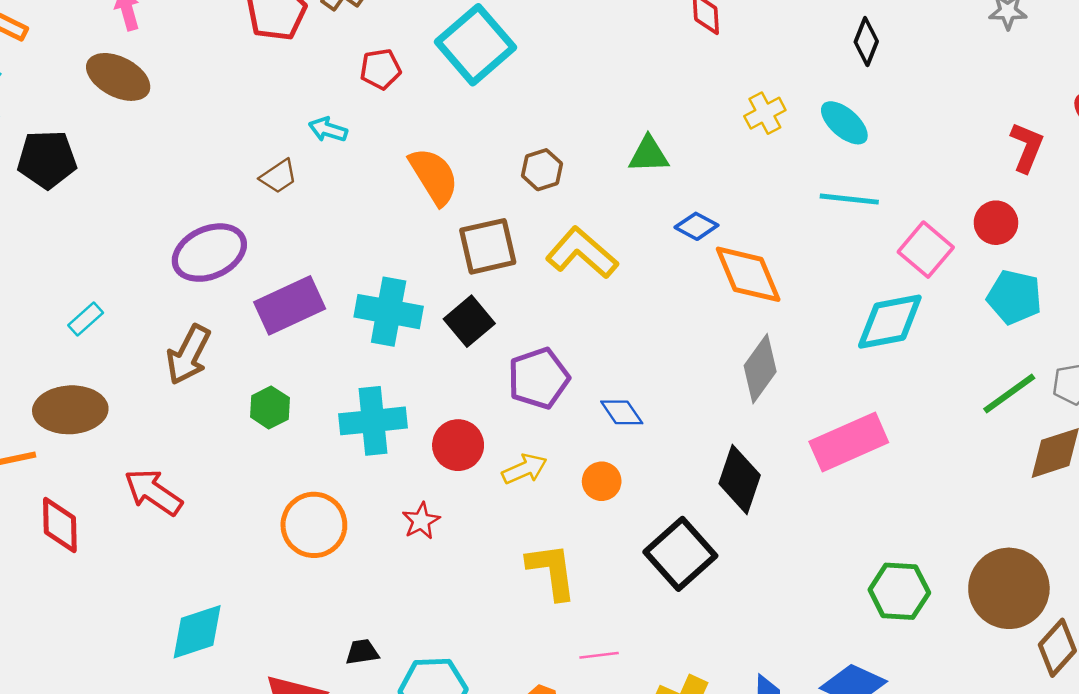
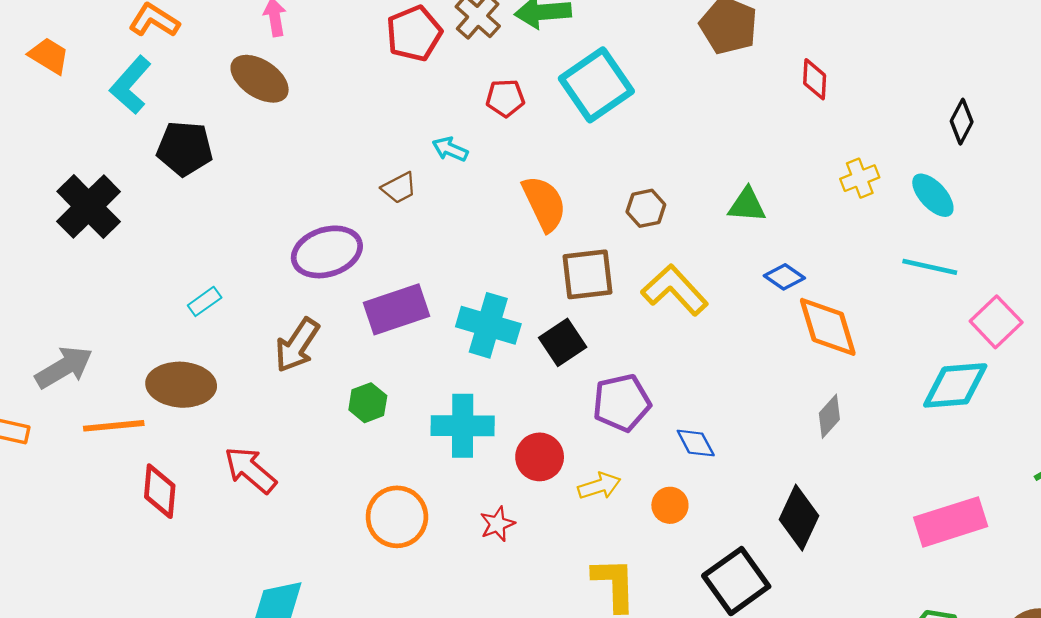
gray diamond: (760, 369) -> (829, 416), size x0.7
pink rectangle: (849, 442) -> (951, 522), moved

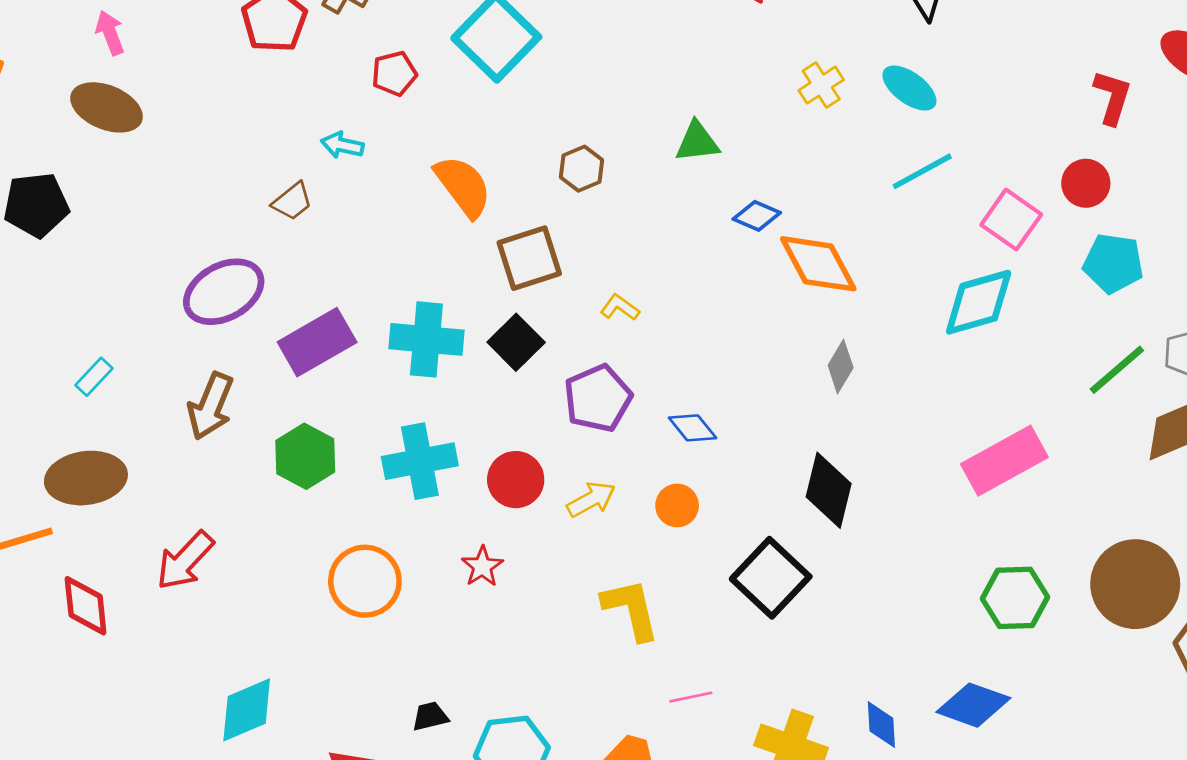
cyan line: (930, 267) -> (922, 171), turned -30
yellow L-shape: (675, 290) -> (620, 307), moved, size x0.5
green hexagon: (368, 403) -> (305, 456), size x1.4
red arrow: (250, 470) -> (185, 561), turned -76

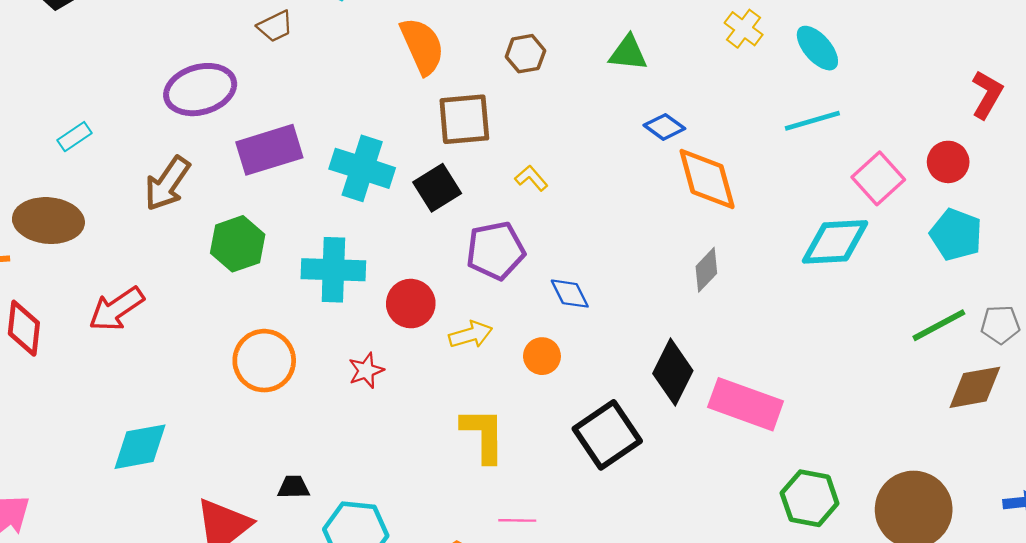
yellow cross: (821, 85) -> (744, 29), turned -33
pink rectangle: (1004, 461) -> (746, 404), moved, turned 36

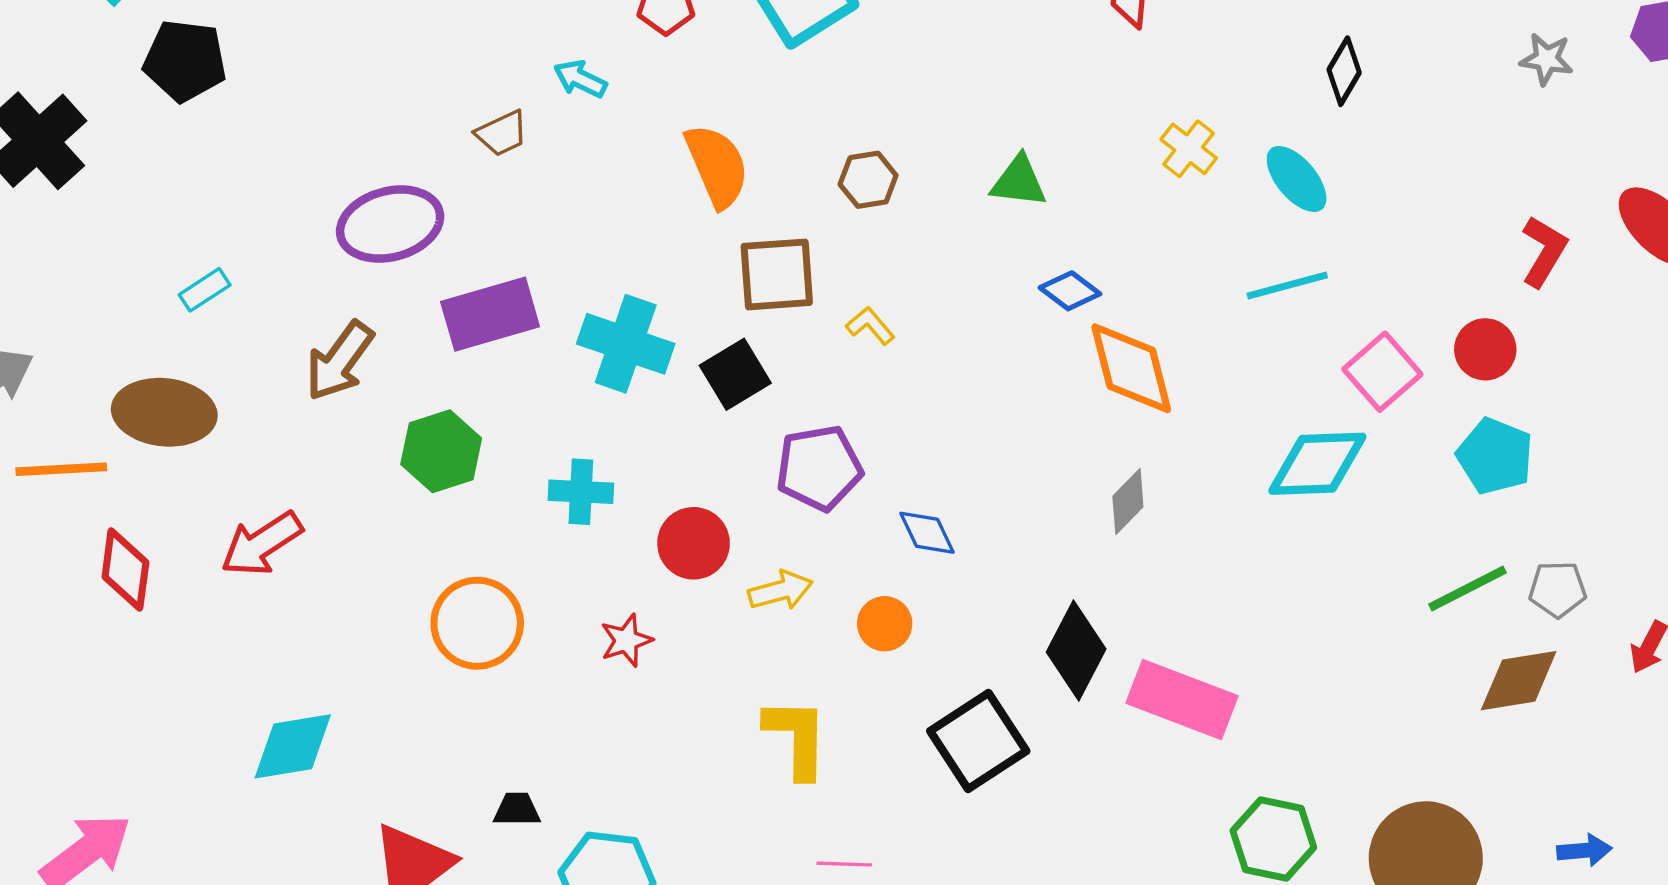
yellow L-shape: (531, 178) -> (870, 326), moved
cyan cross: (333, 270) -> (581, 492), size x0.7

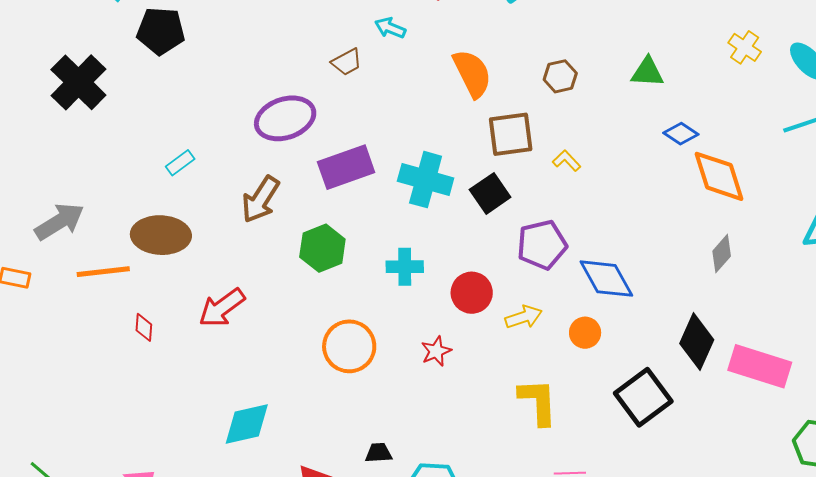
blue diamond: (927, 533) -> (606, 279), size x1.6
red diamond: (125, 570) -> (144, 327), size x0.6

